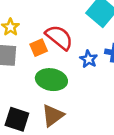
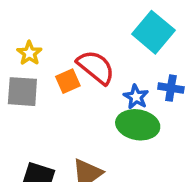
green ellipse: (51, 80) -> (138, 125), moved

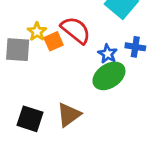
yellow star: (29, 53) -> (37, 32), moved
green ellipse: (138, 125) -> (109, 76), turned -44

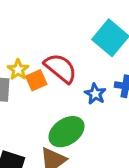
green ellipse: (109, 76) -> (67, 132), moved

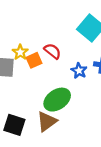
red semicircle: (60, 68) -> (53, 51), size x0.7

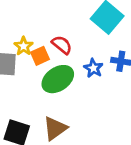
green ellipse: (57, 100) -> (58, 79), moved

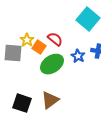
orange square: (40, 56) -> (39, 47), turned -32

